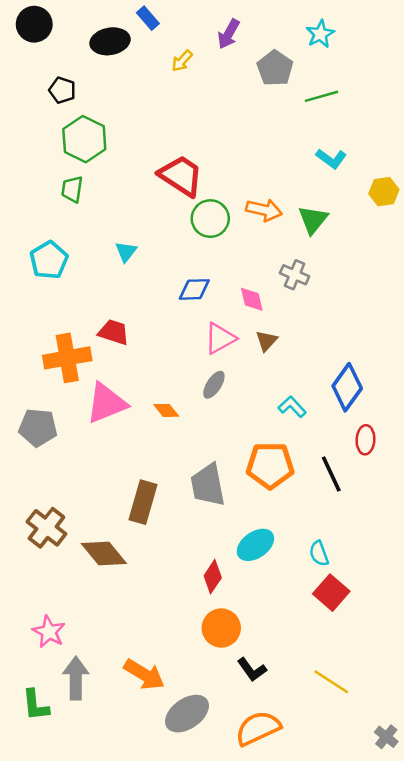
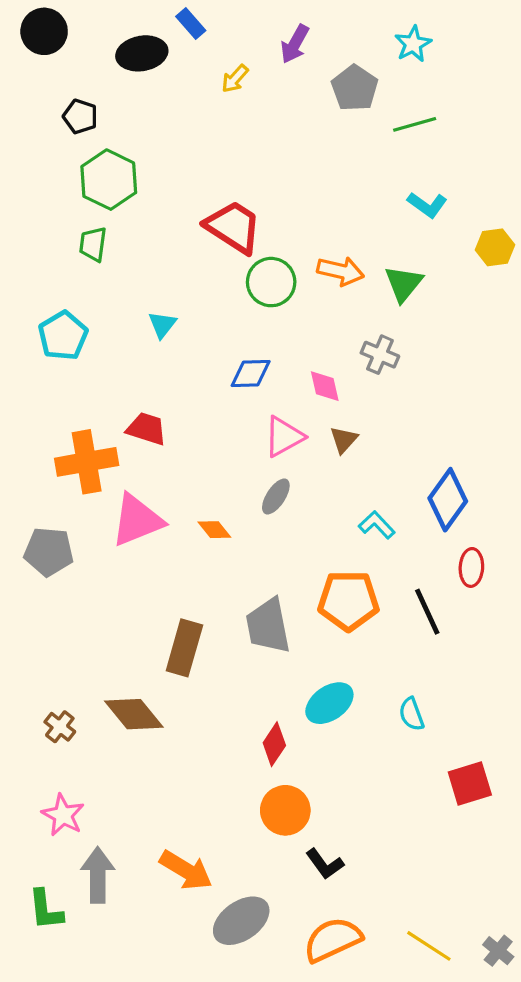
brown cross: (46, 528) -> (60, 727), moved, size x0.6
red square: (331, 593) -> (470, 784), moved, turned 32
yellow line: (331, 682) -> (429, 946), moved

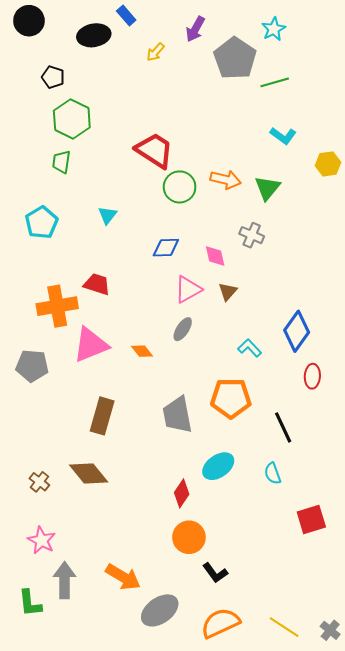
gray pentagon: (355, 88) -> (235, 58), size x1.4
black line: (427, 612) -> (283, 427), moved
brown rectangle: (184, 648) -> (102, 416), moved

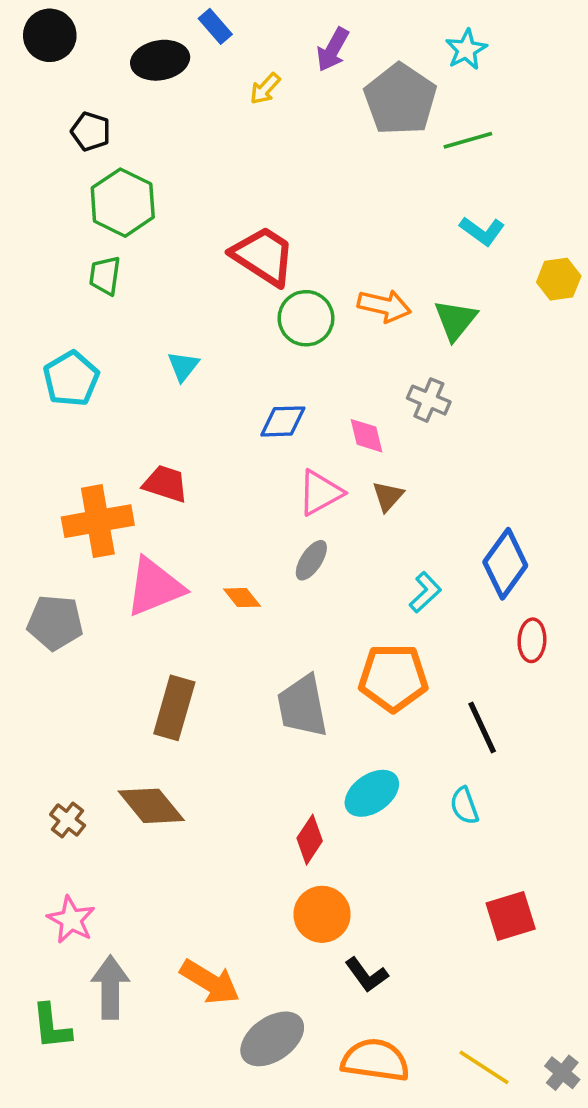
cyan L-shape: (250, 348) -> (425, 592), turned 90
red square: (311, 519) -> (511, 916), moved
orange semicircle: (220, 623) -> (375, 1060), turned 33

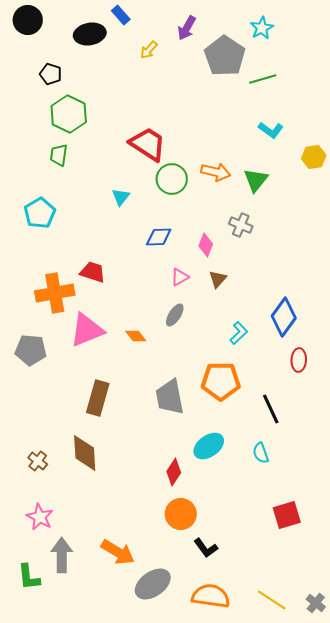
cyan triangle: (183, 366) -> (121, 197), moved
pink diamond: (366, 436) -> (206, 245), turned 35
pink triangle: (320, 493) -> (180, 277), size x0.7
brown diamond: (151, 806) -> (85, 453), turned 36

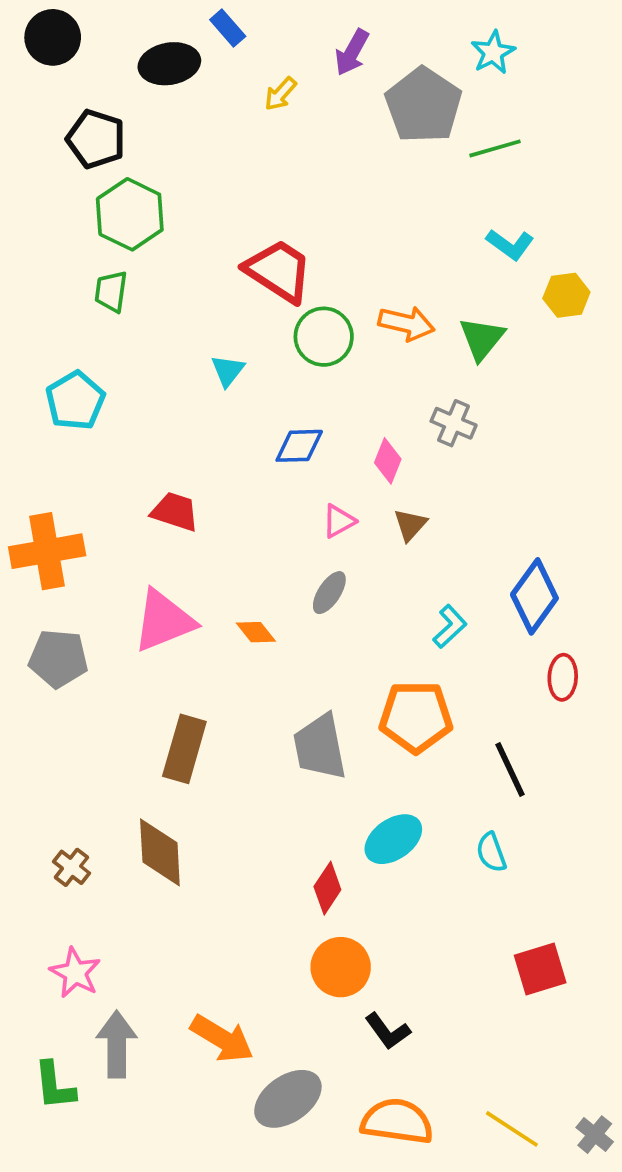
black pentagon: (51, 74) -> (96, 139), size x1.4
yellow hexagon: (314, 157) -> (566, 295), moved
orange cross: (55, 293) -> (47, 551), moved

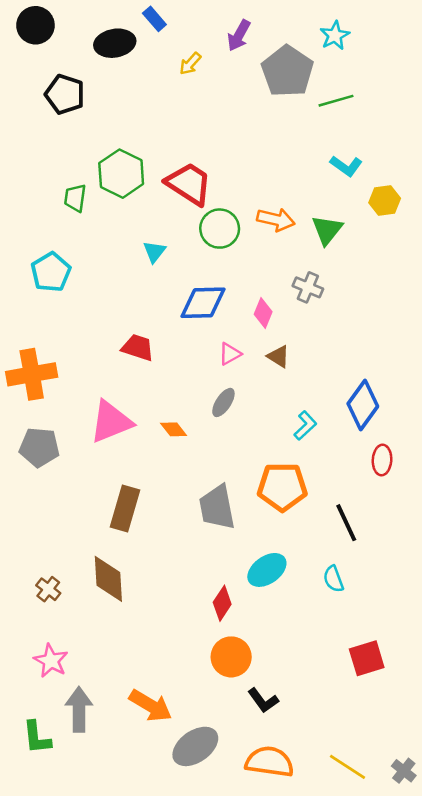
green hexagon: (130, 214) -> (121, 174), moved
blue diamond: (299, 446) -> (203, 303), size x1.4
red trapezoid: (175, 512) -> (138, 347), moved
brown triangle: (410, 525) -> (278, 356), turned -40

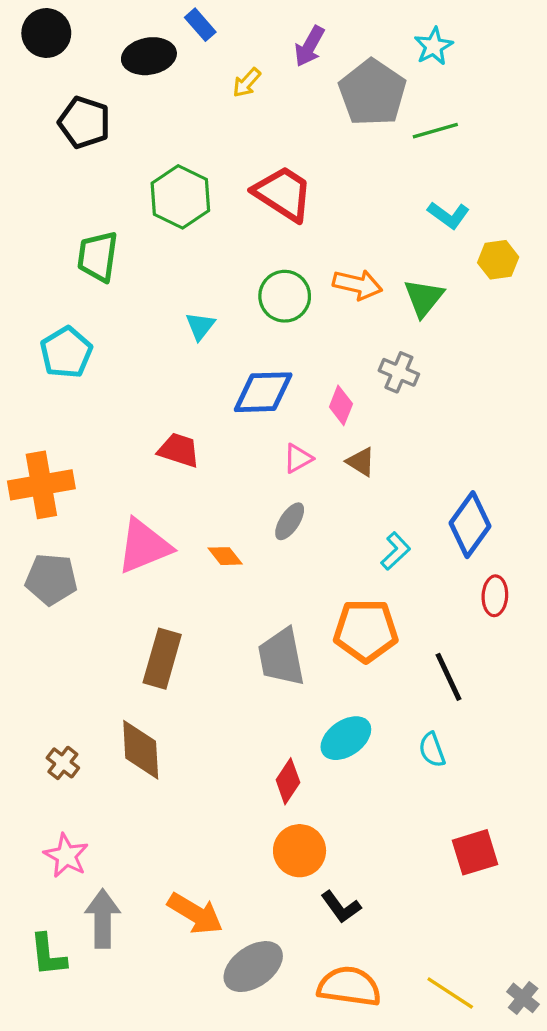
green hexagon: (121, 174) -> (180, 197), moved
red trapezoid: (189, 184) -> (283, 194), moved
green trapezoid: (75, 198) -> (98, 256), size x1.4

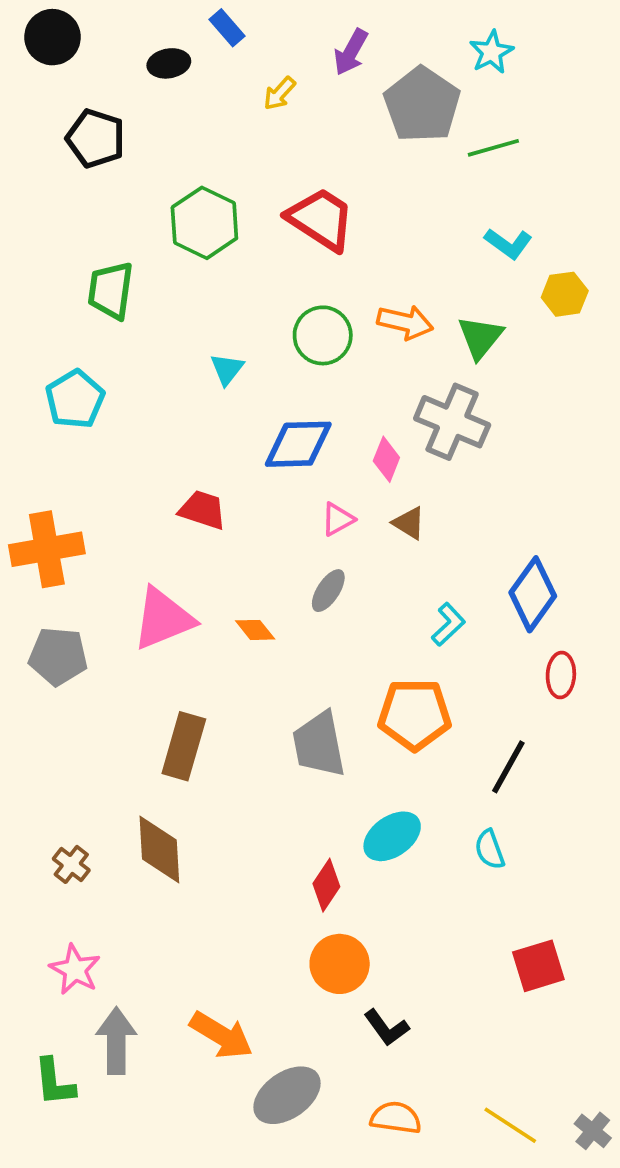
black ellipse: (149, 56) -> (169, 63), size x0.7
gray cross: (399, 372) -> (452, 422), size x1.6
black line: (449, 677) -> (508, 767), turned 54
orange semicircle: (349, 986) -> (396, 1118), size x0.7

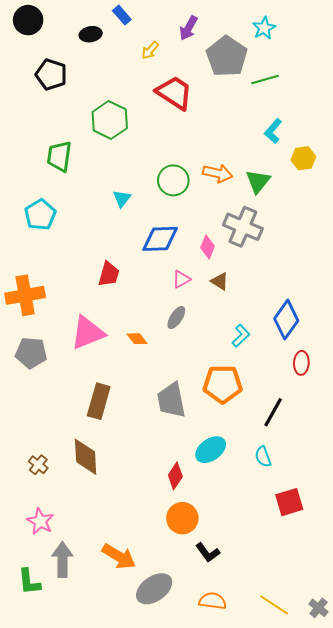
red trapezoid: (321, 219) -> (174, 93), moved
cyan L-shape: (508, 243) -> (273, 131), turned 95
red trapezoid: (203, 510) -> (109, 274), turned 88
red square: (538, 966) -> (289, 502), moved

